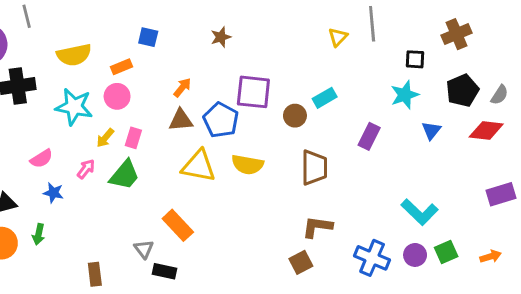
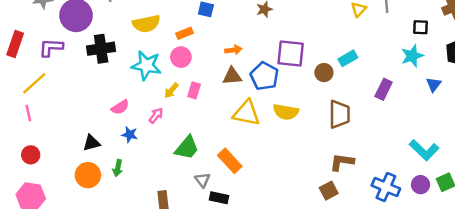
orange arrow: (182, 87) -> (233, 50), turned 42
green trapezoid: (124, 175) -> (187, 148), moved

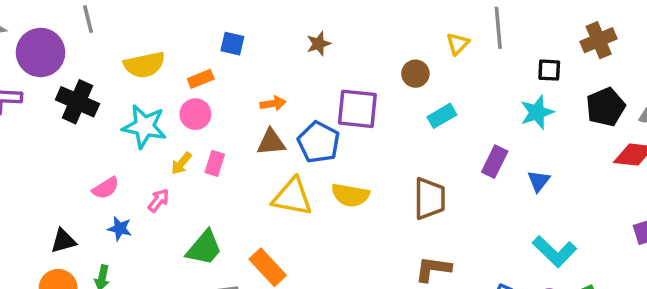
black cross: (101, 49) -> (77, 102), turned 32
brown circle: (324, 73) -> (415, 74), moved
blue triangle: (434, 84) -> (539, 181), moved

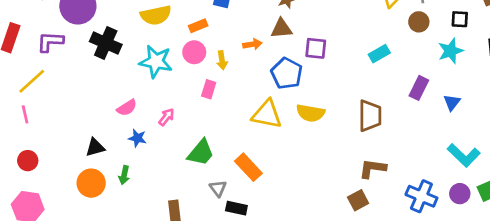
brown circle: (415, 74) -> (419, 22), moved
purple square: (357, 109) -> (316, 48), size x0.7
brown triangle: (271, 142) -> (281, 28), moved
yellow arrow: (181, 163) -> (222, 60), moved, turned -48

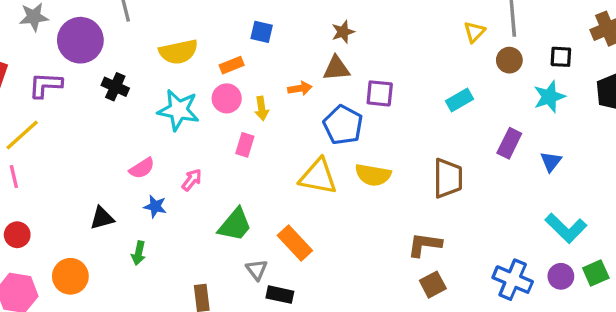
black cross: (106, 43) -> (115, 87), size x0.7
brown L-shape: (373, 169) -> (425, 245), moved
orange circle: (91, 183) -> (70, 276), moved

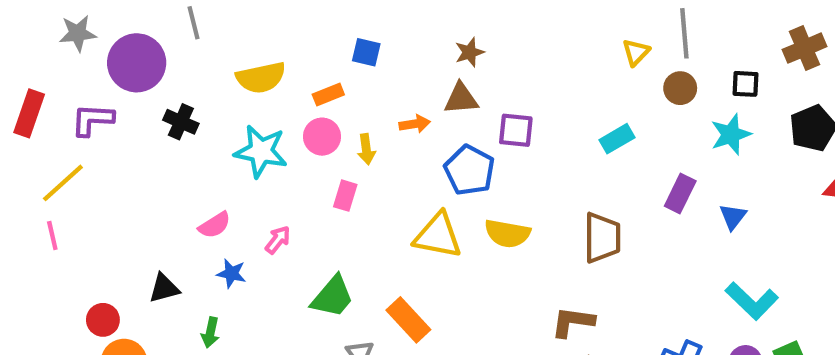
red circle: (17, 235) -> (103, 320), moved

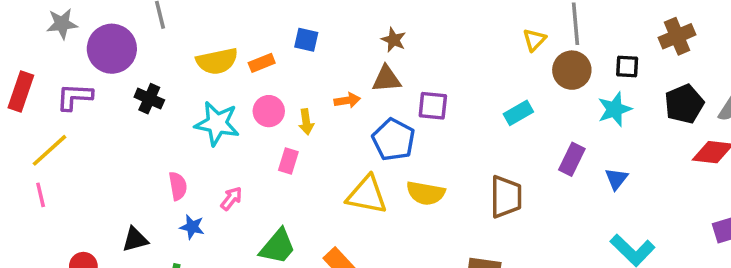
brown star: (469, 52) -> (394, 40), turned -30
brown circle: (680, 88) -> (572, 70), size x1.4
orange rectangle: (328, 94) -> (262, 63), moved
pink semicircle: (215, 225) -> (178, 186), turned -68

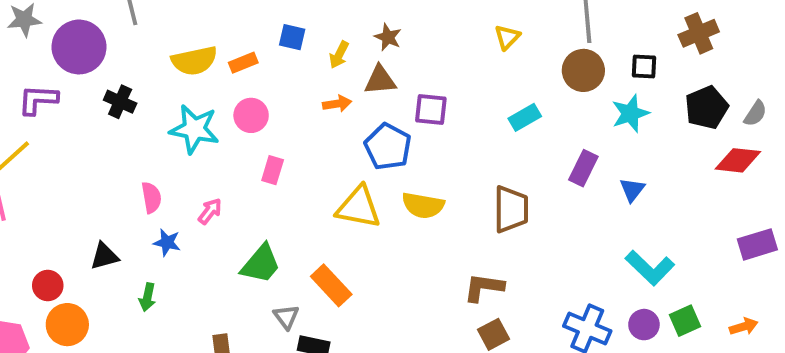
yellow triangle: (534, 40) -> (507, 37), moved
yellow arrow: (306, 122) -> (339, 55), moved, turned 35

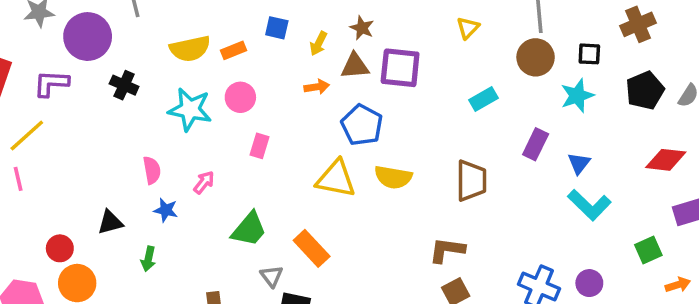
purple square: (431, 110) -> (400, 68), moved, size x1.4
red diamond: (738, 160) -> (666, 160), moved
cyan L-shape: (650, 268) -> (589, 205), moved
green square: (685, 321) -> (648, 250), moved

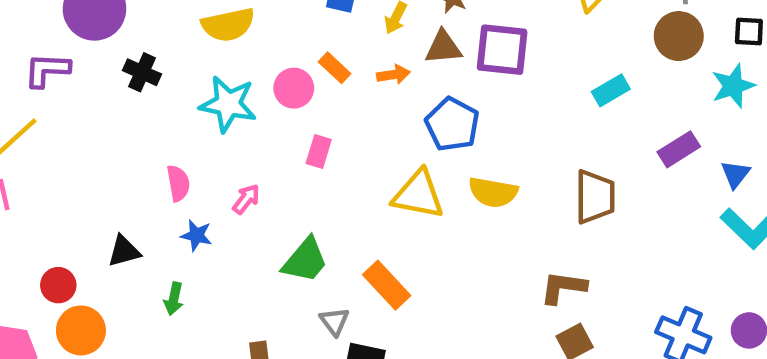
orange rectangle: (233, 50) -> (335, 68), moved, turned 65
purple rectangle: (536, 144) -> (679, 149), turned 32

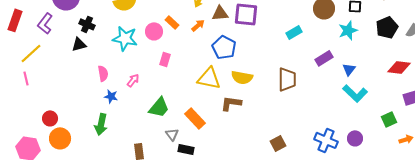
purple L-shape: (47, 70) -> (45, 23), turned -55
orange arrow: (393, 75) -> (198, 25), turned -32
black triangle: (124, 251) -> (79, 44), moved
brown L-shape: (563, 287) -> (231, 103), moved
green arrow: (174, 299) -> (101, 124), size x1.5

